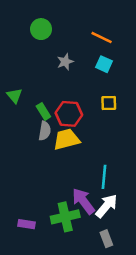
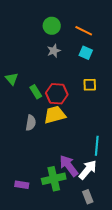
green circle: (41, 29) -> (52, 26), moved
gray semicircle: (45, 131) -> (31, 123), moved
cyan line: (104, 177) -> (97, 146), moved

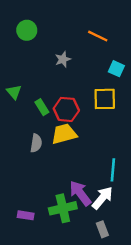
green circle: (52, 26) -> (27, 30), moved
cyan square: (86, 53) -> (116, 69), moved
yellow square: (90, 85) -> (105, 99), size x1.5

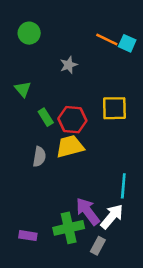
cyan square: (116, 69) -> (127, 43), moved
green triangle: (14, 92) -> (23, 89), moved
gray rectangle: (102, 229) -> (98, 246), moved, turned 49

